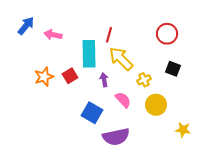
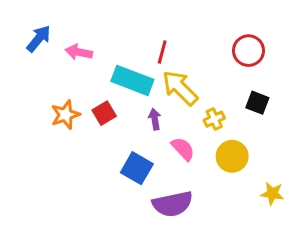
cyan rectangle: (89, 54) -> (132, 80), turned -68

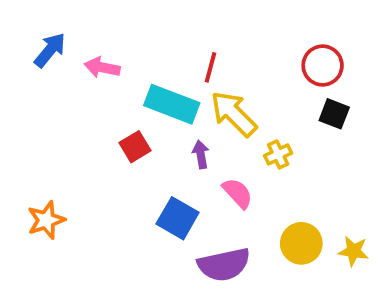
black square: (257, 103) -> (334, 114), moved
orange star: (65, 115) -> (46, 220), moved
yellow circle: (232, 156) -> (301, 243), moved

